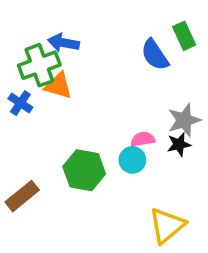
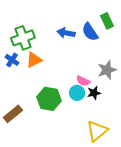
blue arrow: (63, 43) -> (66, 33), moved
orange triangle: (58, 86) -> (34, 60), moved, turned -42
pink semicircle: (143, 139) -> (83, 81), turned -144
black star: (179, 144) -> (94, 93), moved

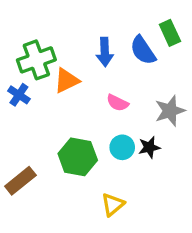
blue arrow: (66, 33) -> (105, 52), turned -102
orange triangle: (34, 60) -> (67, 81), moved
pink semicircle: (83, 81) -> (117, 103), moved
yellow triangle: (97, 131) -> (113, 205), moved, size x0.7

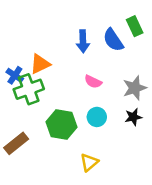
green cross: (36, 60) -> (29, 89), moved
orange triangle: (67, 81) -> (40, 64), moved
black star: (149, 147) -> (133, 117), moved

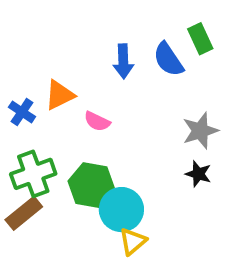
pink semicircle: (93, 82) -> (97, 121), moved
green cross: (29, 89) -> (33, 174), moved
cyan circle: (97, 117) -> (121, 210), moved, size x1.5
black star: (133, 117) -> (198, 174), turned 30

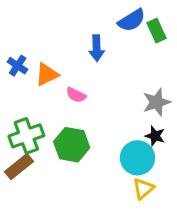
blue semicircle: (168, 59) -> (132, 20), moved, turned -88
blue cross: (22, 112) -> (18, 66), moved
cyan circle: (121, 210) -> (137, 158), moved
yellow triangle: (133, 241) -> (143, 189), moved

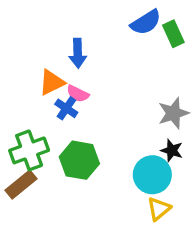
blue arrow: (97, 48) -> (78, 53), moved
blue cross: (18, 66) -> (66, 108), moved
pink semicircle: (76, 95) -> (78, 94), moved

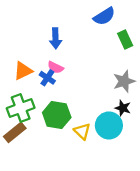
green rectangle: (173, 34) -> (125, 39), moved
orange triangle: (52, 82) -> (23, 71), moved
yellow triangle: (159, 209) -> (82, 131), moved, turned -36

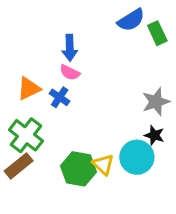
green rectangle: (125, 39) -> (157, 33), moved
pink semicircle: (55, 67) -> (70, 73), moved
green cross: (21, 108) -> (26, 135), turned -32
green hexagon: (57, 115) -> (78, 169), moved

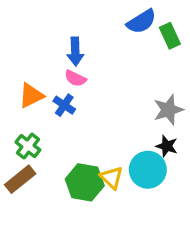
green cross: (26, 135) -> (28, 146), size x0.7

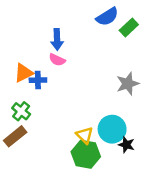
green rectangle: (170, 36) -> (129, 27), turned 72
blue cross: (64, 105) -> (38, 80), moved, turned -35
black star: (167, 146) -> (126, 145), moved
green hexagon: (85, 182) -> (86, 154), moved

